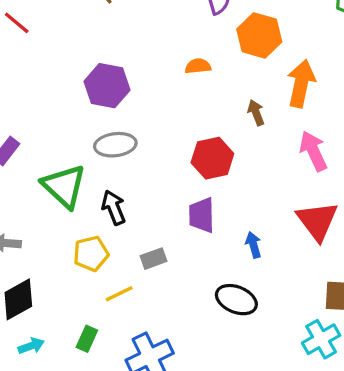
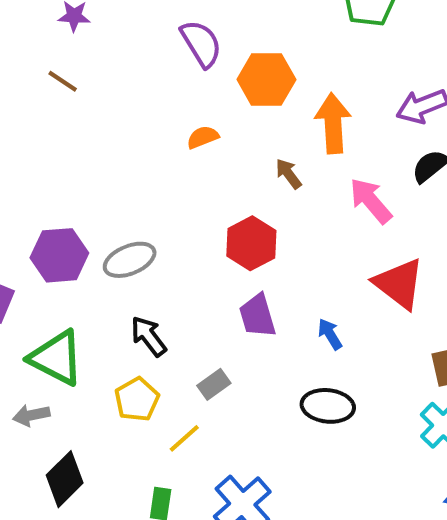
purple hexagon: (107, 86) -> (59, 255), moved
green triangle: (64, 186) -> (56, 358), moved

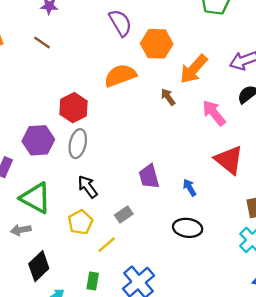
orange arrow: (333, 123) -> (194, 69), turned -136
orange semicircle: (203, 137) -> (120, 75), size x1.8
red hexagon: (251, 243) -> (74, 108), moved
gray ellipse: (130, 260) -> (78, 144), turned -56

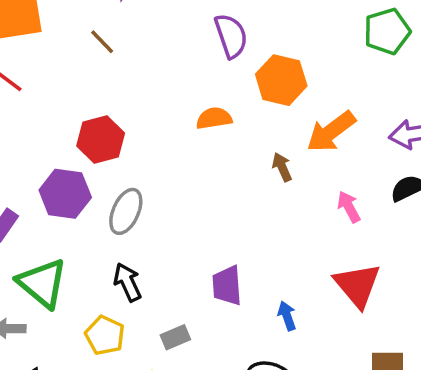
orange semicircle: (120, 75) -> (214, 118), size x0.7
red hexagon: (74, 108) -> (101, 139), moved
pink arrow: (214, 113) -> (349, 207), size x0.7
yellow pentagon: (80, 222) -> (105, 335), turned -30

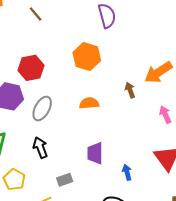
orange hexagon: (281, 80) -> (87, 57), moved
orange semicircle: (214, 118) -> (89, 103), moved
yellow pentagon: (105, 335) -> (14, 180), moved

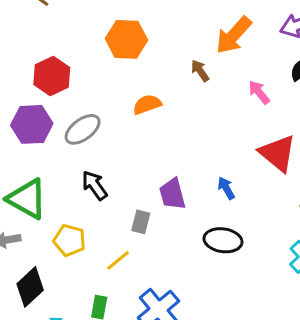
gray ellipse: (42, 108) -> (83, 129), turned 40
purple trapezoid: (95, 153) -> (172, 194), moved
gray rectangle: (65, 180) -> (141, 222), turned -42

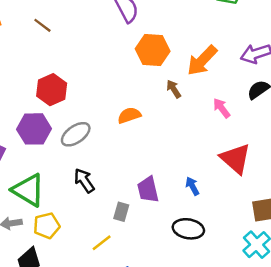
orange hexagon: (126, 39) -> (153, 50), moved
yellow pentagon: (70, 240) -> (47, 226), moved, turned -30

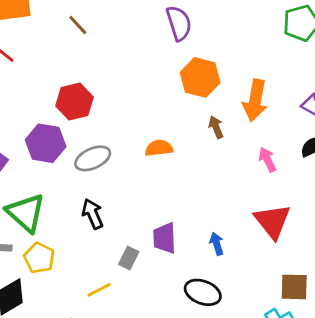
orange arrow: (202, 61) -> (255, 100), turned -44
yellow pentagon: (47, 226) -> (39, 258), turned 30

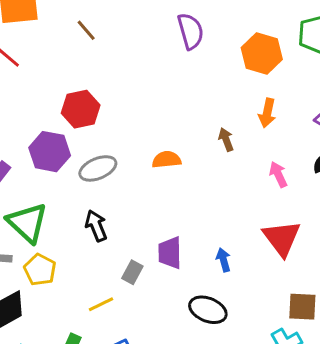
orange hexagon: (200, 77) -> (262, 53), moved
orange arrow: (255, 100) -> (267, 113), size x0.7

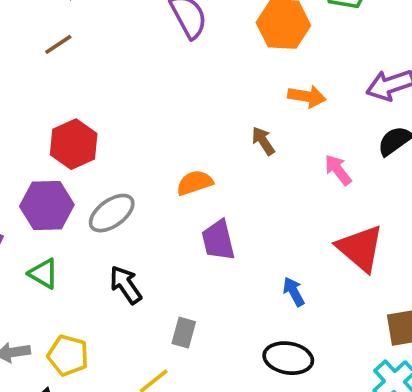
brown line: (86, 30) -> (58, 44), turned -70
orange arrow: (267, 113) -> (307, 96), turned -80
green triangle: (27, 223) -> (43, 274), moved, size x0.6
purple trapezoid: (170, 253) -> (218, 240), moved

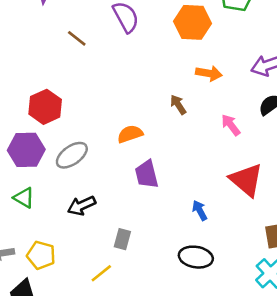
brown line: (58, 44) -> (77, 38), moved, turned 72
black arrow: (126, 285) -> (82, 206), turned -80

